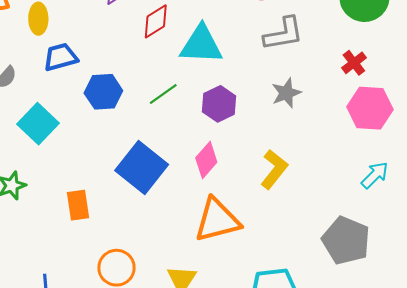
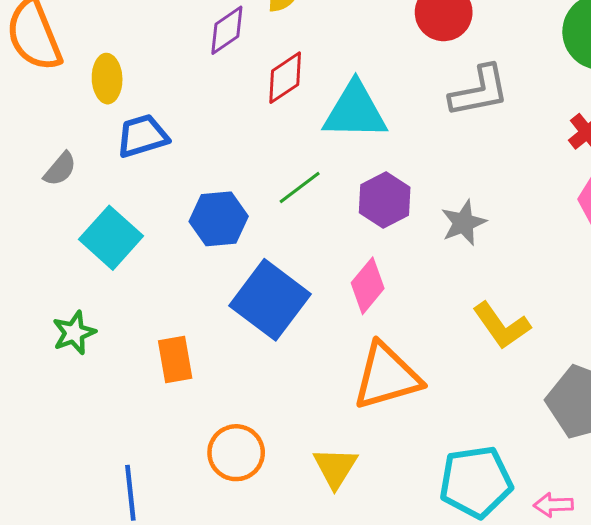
blue hexagon: (103, 92) -> (219, 219), moved
gray star: (286, 93) -> (464, 223), moved
yellow L-shape: (274, 169) -> (502, 326), moved, turned 108

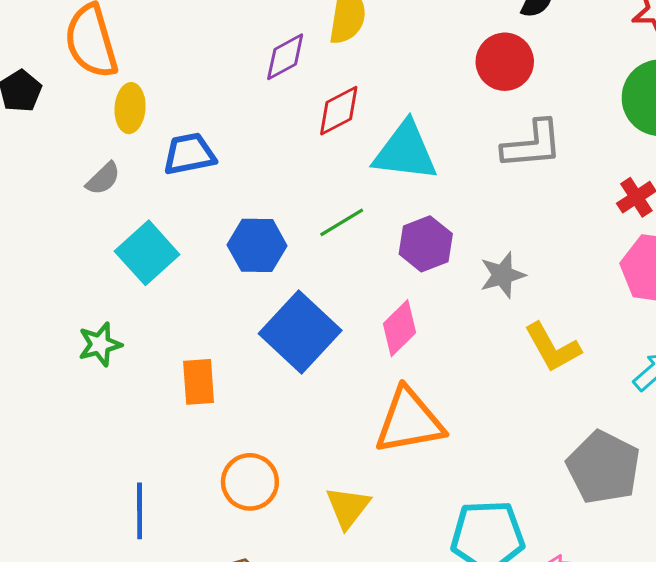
yellow ellipse: (107, 79) -> (130, 108), moved
yellow L-shape: (502, 326) -> (552, 347), moved

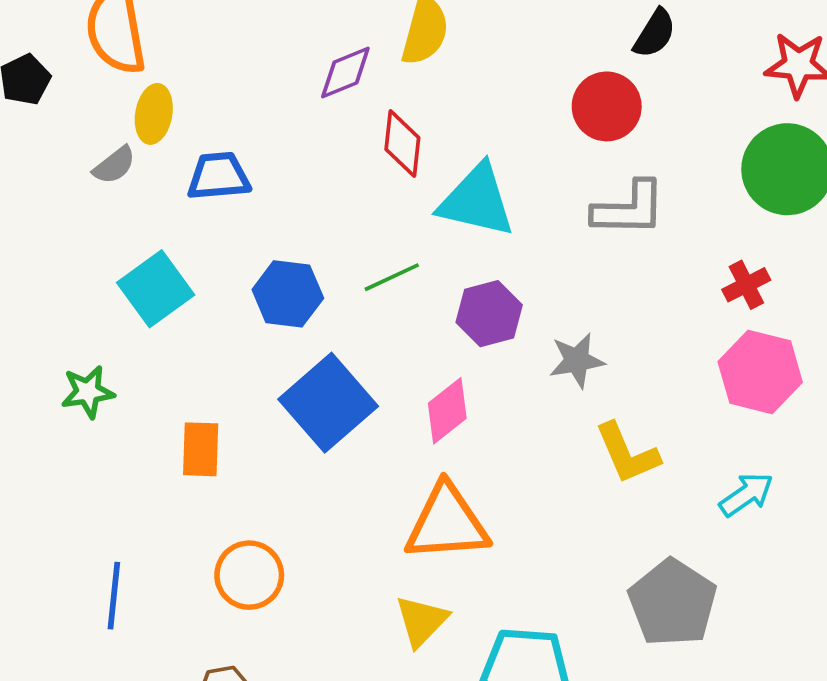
red diamond: (339, 111) -> (402, 144), turned -62
gray semicircle: (103, 179) -> (114, 165), moved
yellow triangle: (348, 507) -> (422, 621), moved

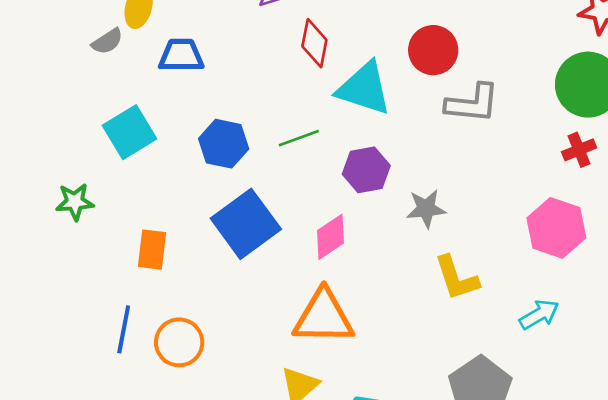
red circle: (607, 106) -> (433, 50), moved
red cross: (746, 285) -> (579, 150), moved
blue line: (114, 596) -> (124, 329), moved

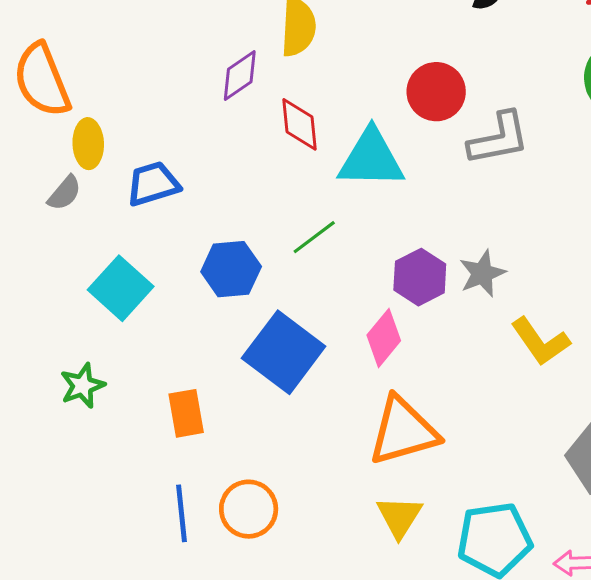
purple hexagon: (366, 170) -> (420, 277), moved

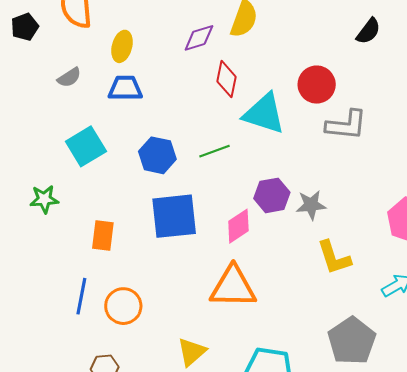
yellow ellipse: (88, 144) -> (122, 46), moved
blue square: (284, 352) -> (174, 216), turned 30
yellow triangle: (399, 517) -> (192, 352), moved

